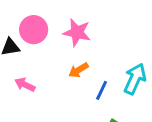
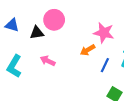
pink star: (77, 33) -> (104, 33), moved

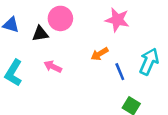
pink star: (104, 33) -> (117, 20), moved
blue line: (105, 65) -> (120, 72), turned -48

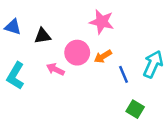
pink circle: (60, 18) -> (77, 53), moved
pink star: (117, 20) -> (102, 22), moved

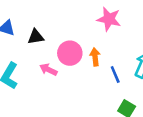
pink star: (102, 22) -> (109, 19), moved
orange arrow: (103, 56) -> (95, 57), turned 114

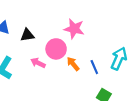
pink star: (109, 19) -> (74, 29), moved
orange arrow: (95, 57) -> (73, 64), moved, turned -32

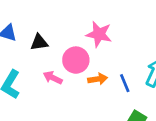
orange arrow: (73, 64) -> (98, 79), turned 120

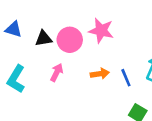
pink circle: (76, 60) -> (70, 40), moved
pink arrow: (53, 78) -> (57, 72), turned 90

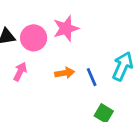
pink star: (101, 31) -> (66, 28), turned -30

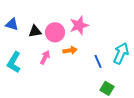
orange arrow: (65, 73) -> (70, 50), moved

